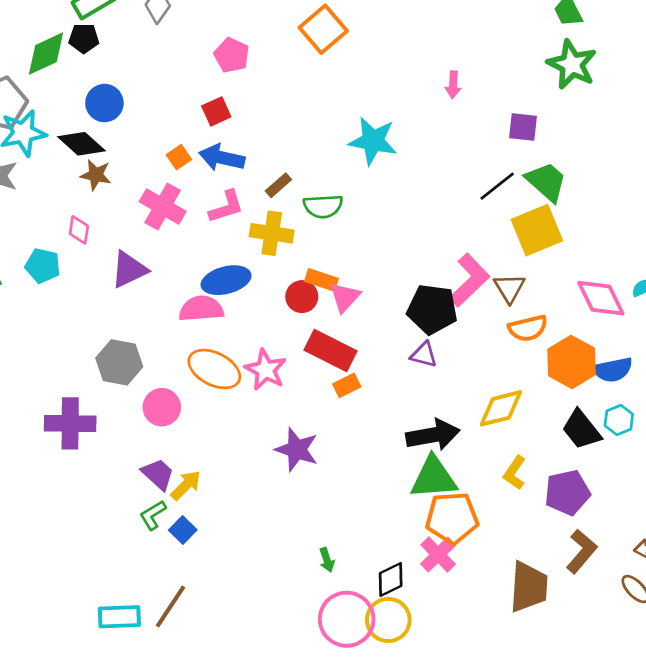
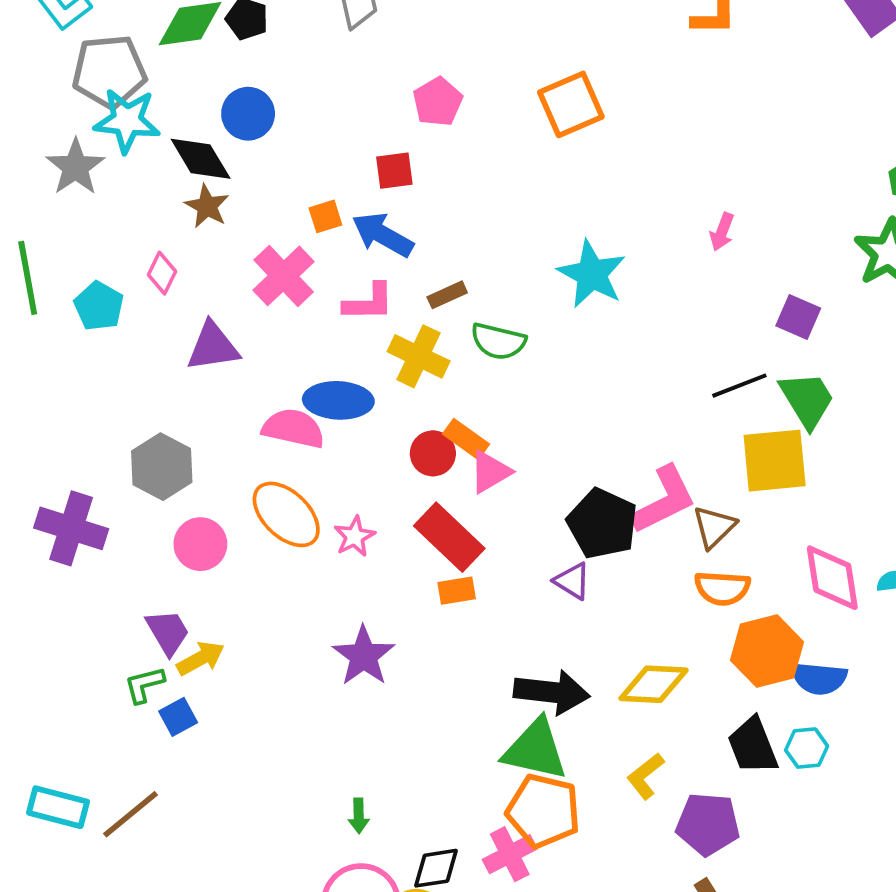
pink star: (266, 370) -> (355, 536), size x0.7

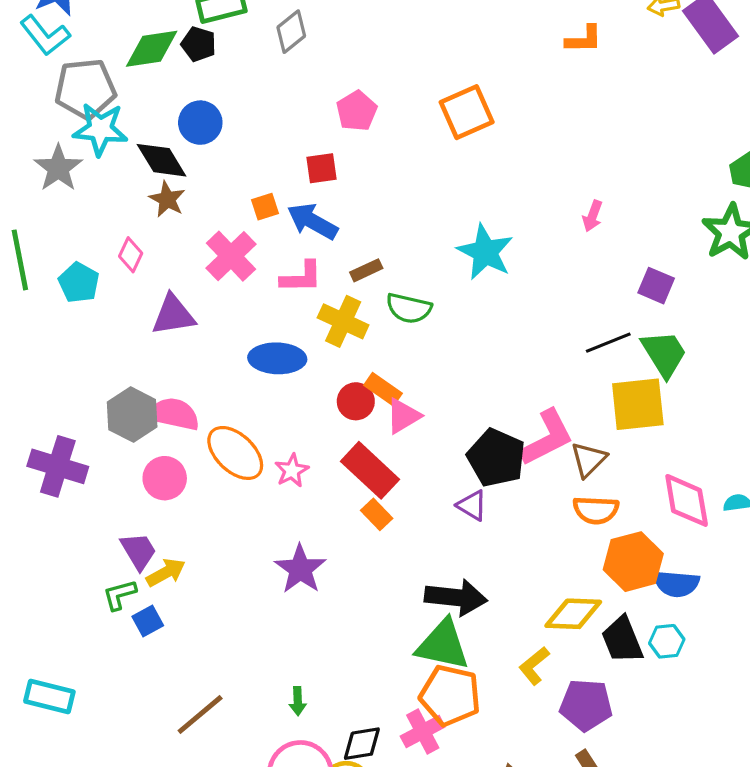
pink semicircle: (293, 428) -> (174, 414), moved
orange rectangle: (457, 591) -> (377, 514), turned 56
yellow diamond: (654, 684) -> (573, 614), moved
brown line: (130, 814) -> (200, 715), moved

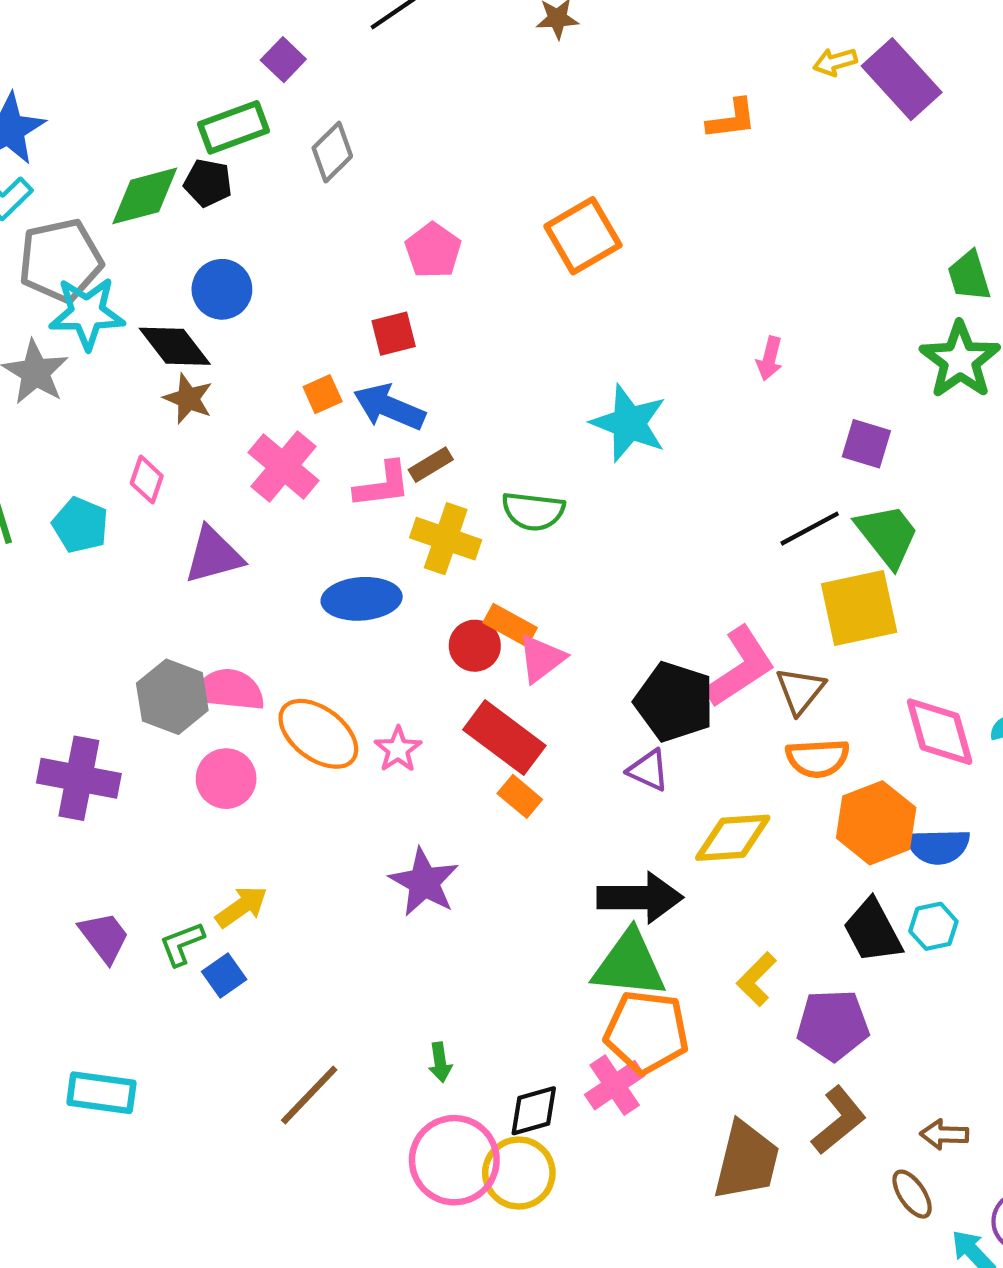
brown rectangle: (366, 270) -> (431, 465), moved
purple trapezoid: (138, 551) -> (104, 937), moved
yellow diamond: (573, 614) -> (733, 838), moved

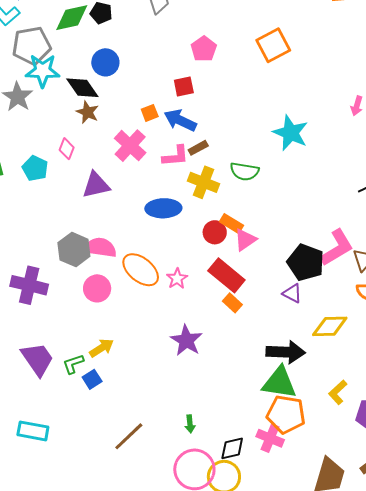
purple trapezoid: (104, 937) -> (37, 359), size x1.4
pink cross: (615, 1085) -> (270, 438), turned -36

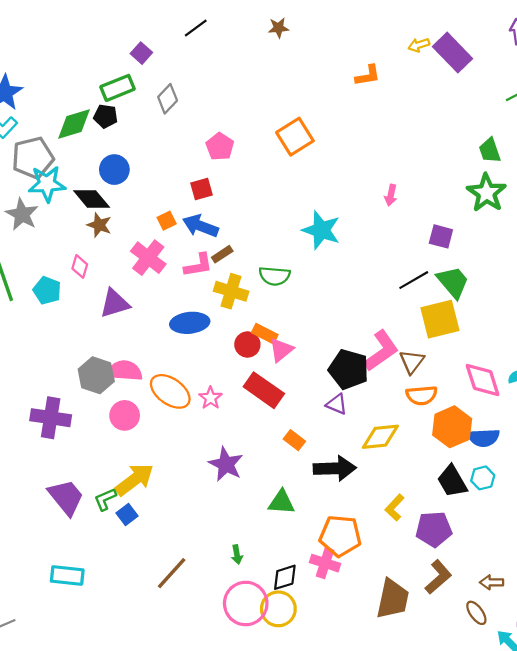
orange rectangle: (232, 303) -> (294, 440), moved
yellow arrow: (102, 348) -> (134, 480), size x1.5
green triangle: (279, 383) -> (281, 502), moved, size x0.7

